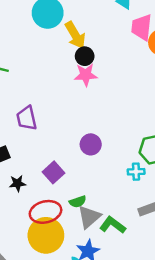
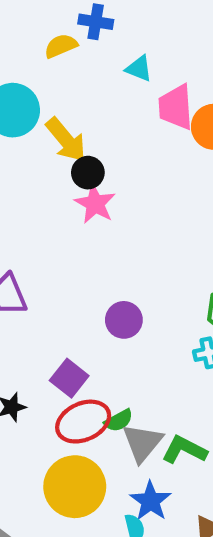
pink star: (86, 75) -> (95, 204), turned -30
red ellipse: (45, 212) -> (83, 422), moved

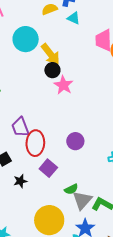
cyan triangle: (139, 68) -> (74, 18), moved
black circle: (88, 173) -> (52, 70), moved
red ellipse: (83, 422) -> (35, 143), moved, turned -65

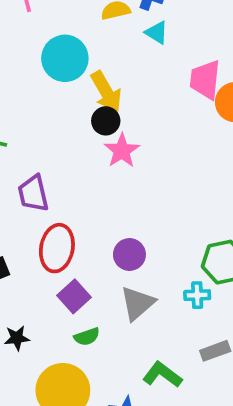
purple trapezoid: (20, 127) -> (33, 193), moved
black star: (20, 181) -> (17, 338), moved
green semicircle: (71, 189) -> (87, 337), moved
gray triangle: (82, 200) -> (137, 303), moved

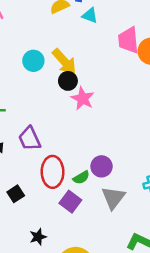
cyan circle: (65, 58) -> (33, 61), moved, size x0.7
green semicircle: (87, 337) -> (81, 178), moved

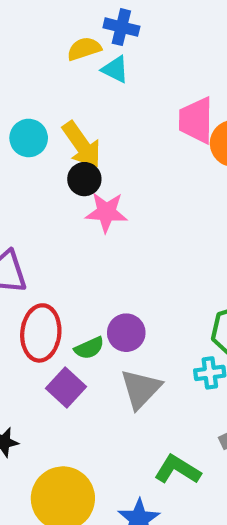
cyan triangle: (90, 15) -> (115, 69), moved
pink star: (83, 99) -> (106, 212), turned -30

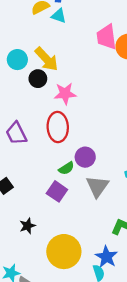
black circle: (84, 179) -> (38, 79), moved
red ellipse: (41, 333) -> (58, 127), moved

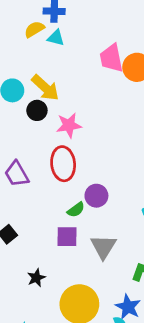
gray triangle: (97, 186) -> (103, 247), moved
purple square: (57, 191) -> (67, 237), turned -30

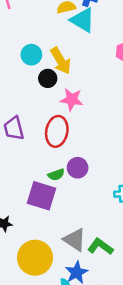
cyan triangle: (56, 38) -> (83, 20), size x1.6
purple square: (67, 237) -> (42, 196), size x1.4
gray triangle: (103, 247) -> (75, 240), moved, turned -45

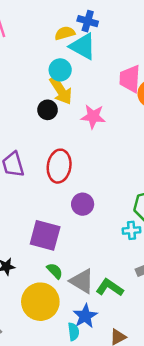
cyan circle: (31, 55) -> (60, 70), moved
pink star: (72, 99) -> (93, 117), moved
green semicircle: (56, 175) -> (55, 271), moved, turned -112

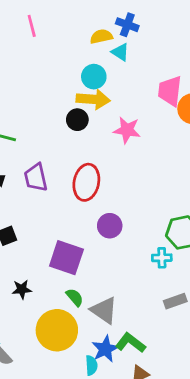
cyan triangle: (83, 46) -> (120, 52), size x0.6
yellow arrow: (61, 91) -> (93, 99), turned -56
green L-shape: (110, 287) -> (130, 343), moved

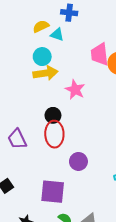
blue cross: (127, 25) -> (69, 13), moved
black circle: (77, 120) -> (53, 115), moved
pink star: (127, 130) -> (75, 90), turned 30

